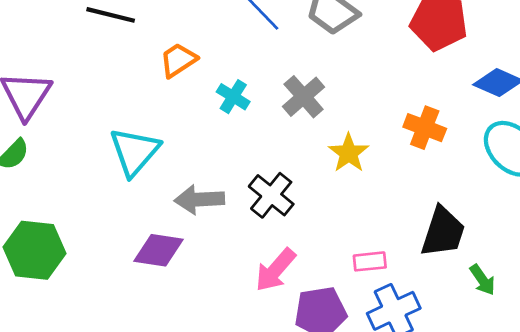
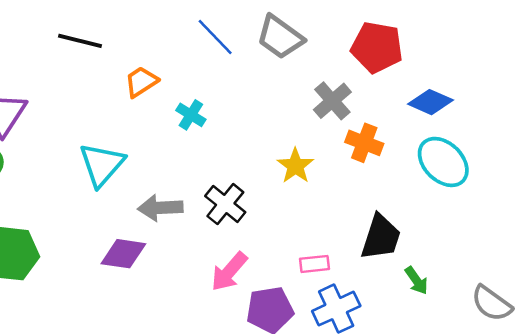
gray cross: (304, 97) -> (332, 101), moved

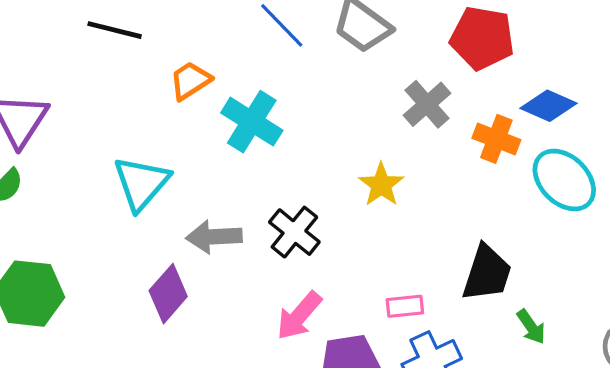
cyan cross: (191, 115) -> (252, 122), size x1.6
orange cross: (364, 143) -> (496, 139), moved
purple diamond: (123, 254) -> (168, 294), turned -57

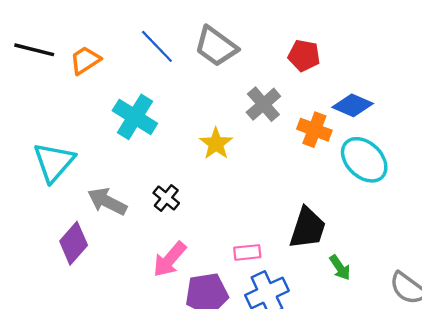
red pentagon: (482, 38) -> (304, 56), size x0.7
orange trapezoid: (190, 81) -> (85, 60), moved
yellow star: (381, 185) -> (216, 144), moved
black cross: (294, 232) -> (166, 198), size x0.7
gray arrow: (214, 237) -> (107, 201), turned 30

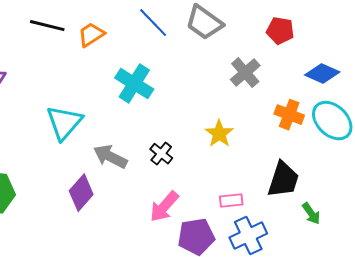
orange cross: (314, 130) -> (289, 115), moved
yellow star: (216, 144) -> (219, 134), moved

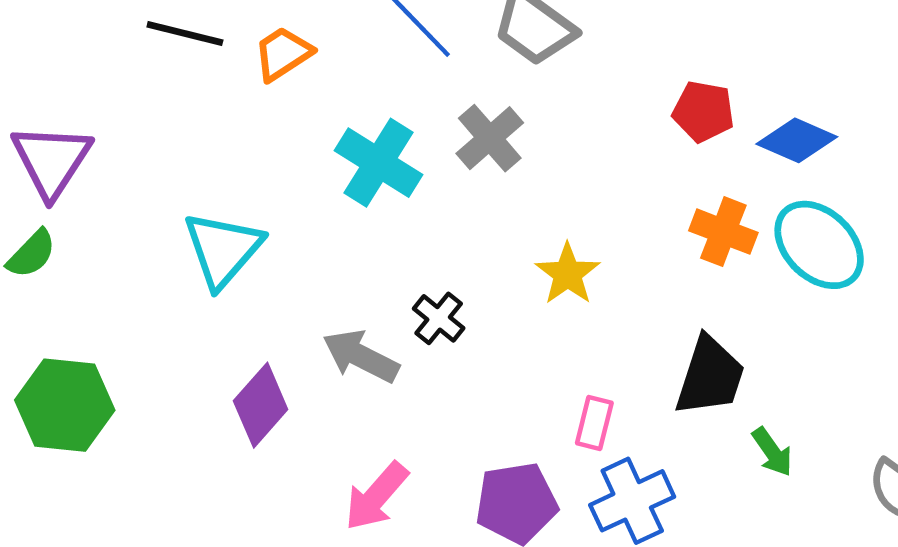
red pentagon: (280, 31) -> (703, 111), moved
gray cross: (245, 73) -> (490, 138), moved
gray arrow: (110, 157) -> (361, 356), moved
pink rectangle: (231, 201) -> (594, 423), turned -70
pink arrow: (164, 207) -> (376, 496), moved

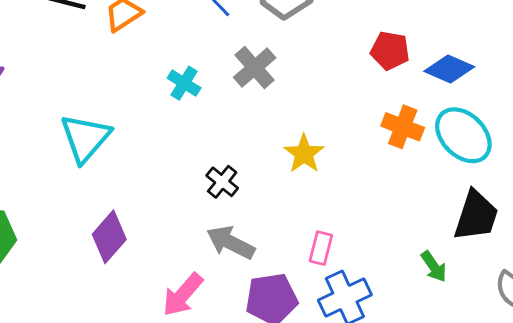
cyan cross: (379, 163) -> (184, 83), size x0.6
gray arrow: (361, 356) -> (231, 242), moved
black trapezoid: (710, 376) -> (476, 216), moved

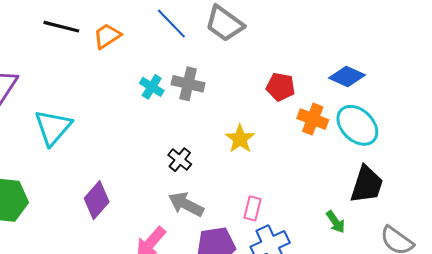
red pentagon: (390, 51) -> (281, 87), moved
gray cross: (255, 68) -> (188, 84), moved, turned -36
cyan triangle: (85, 138) -> (53, 127), moved

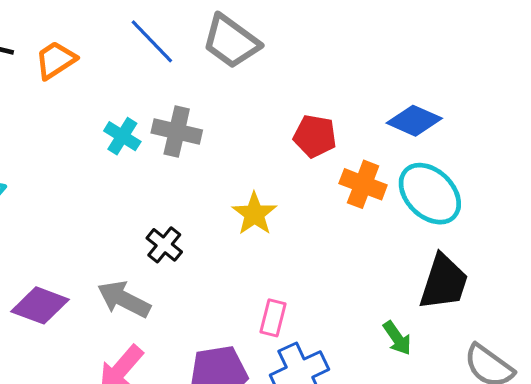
purple diamond: (97, 200) -> (40, 305), turned 69
gray arrow: (186, 204) -> (124, 299), moved

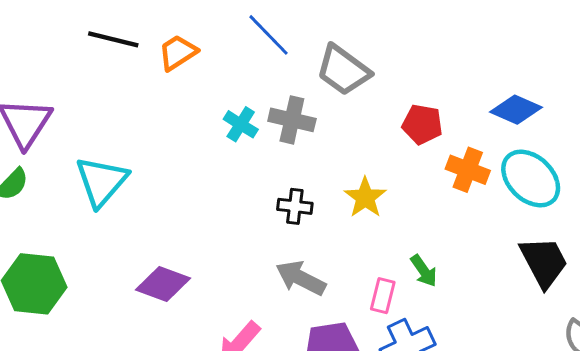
gray trapezoid: (231, 41) -> (343, 70), moved
black cross: (164, 245) -> (295, 206), moved, turned -32
black trapezoid: (444, 282) -> (544, 262), turned -46
gray arrow: (124, 299) -> (301, 278), moved
green arrow: (397, 338) -> (424, 271), moved

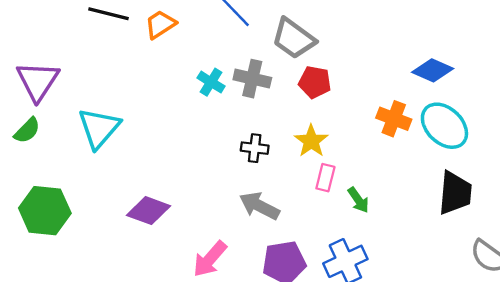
red pentagon: (422, 124) -> (315, 82), moved
black trapezoid: (544, 262) -> (455, 193), turned 33
pink rectangle: (383, 296) -> (325, 178), moved

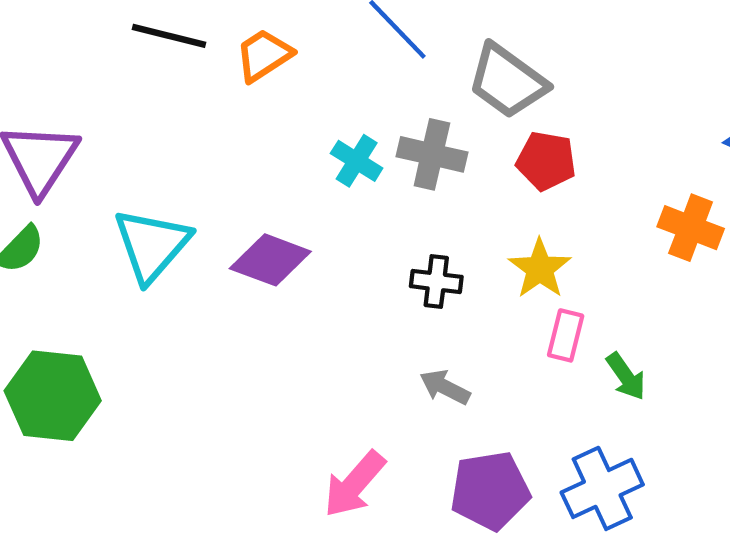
gray arrow: (259, 206) -> (445, 387), size x0.7
purple diamond: (149, 211) -> (270, 260), moved

